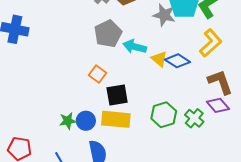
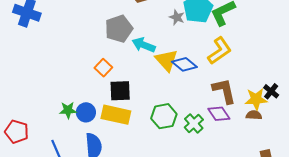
gray star: (164, 15) -> (177, 17), size x0.7
yellow triangle: (159, 59) -> (166, 60), size x1.4

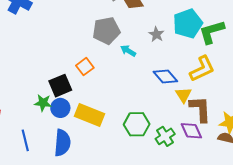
gray star: (177, 17) -> (156, 34), moved
cyan arrow: (144, 45) -> (128, 51), size x0.7
yellow triangle: (166, 60) -> (183, 95), moved, size x0.7
black square: (120, 91) -> (60, 86), moved, turned -30

